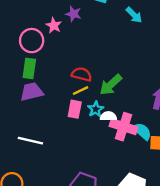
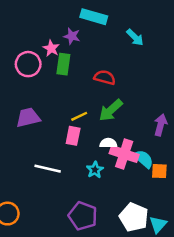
green rectangle: (29, 68) -> (63, 64), moved
red semicircle: (82, 74) -> (105, 77), moved
cyan star: (96, 109) -> (95, 170), moved
white line: (30, 141) -> (48, 169), moved

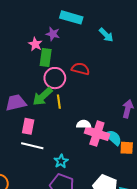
pink circle: (28, 64) -> (55, 78), moved
green arrow: (111, 110) -> (43, 97), moved
yellow line: (79, 116) -> (59, 102), turned -72
pink rectangle: (73, 136) -> (28, 126), moved
cyan star: (95, 170) -> (61, 161), moved

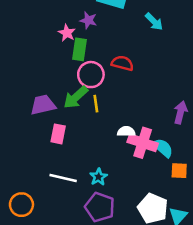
white line: (32, 146) -> (63, 178), moved
orange square: (127, 148) -> (179, 171), moved

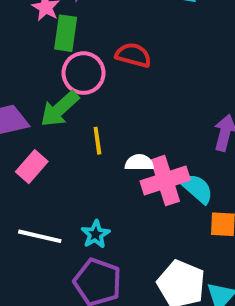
yellow line: (96, 104) -> (97, 141), moved
pink rectangle: (58, 134) -> (32, 167), turned 30
pink cross: (143, 143) -> (165, 181), turned -36

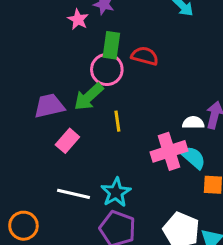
green rectangle: (66, 33) -> (111, 45), moved
white semicircle: (139, 163) -> (193, 123), moved
cyan star: (95, 234) -> (116, 192), size x1.4

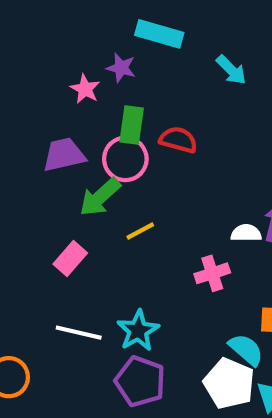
purple trapezoid: (49, 106) -> (64, 155), moved
yellow line: (117, 121) -> (140, 231), turned 70
pink cross: (169, 151) -> (212, 273), size x0.7
cyan semicircle: (193, 157) -> (246, 350), moved

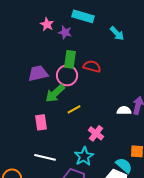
pink star: (85, 89) -> (47, 24), moved
pink rectangle: (70, 258) -> (41, 122), turned -49
pink cross: (212, 273) -> (96, 133), moved, turned -35
cyan star: (138, 331) -> (84, 156), moved

